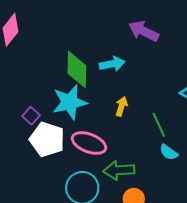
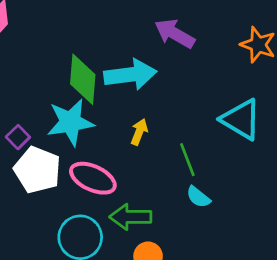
cyan arrow: (112, 64) -> (130, 75), size x1.5

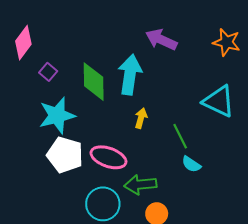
cyan arrow: (130, 75) -> (130, 75), turned -69
cyan star: (70, 122) -> (57, 115), moved
purple square: (18, 137) -> (48, 72), moved

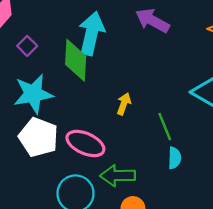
cyan arrow: (130, 75) -> (91, 33), moved
cyan semicircle: (191, 164) -> (175, 158), turned -126

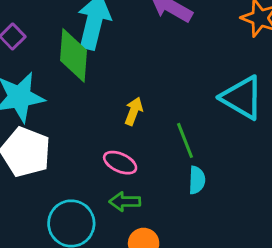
pink ellipse: (85, 143) -> (120, 163), moved, size x0.7
green arrow: (118, 176) -> (125, 202), size x0.7

